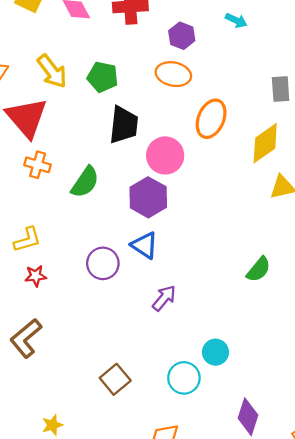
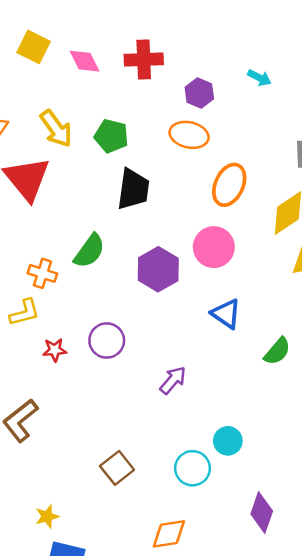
pink circle: (165, 155) -> (214, 247), moved
orange cross: (38, 165) -> (42, 273), moved
blue triangle: (145, 245) -> (226, 314), moved
red star: (36, 276) -> (55, 350), moved

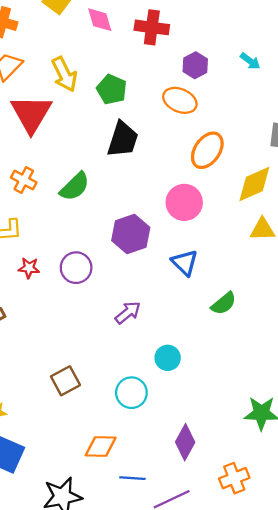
purple hexagon: (158, 269) -> (131, 234), moved
orange cross: (42, 273) -> (24, 180), moved
cyan circle: (228, 441) -> (168, 358), moved

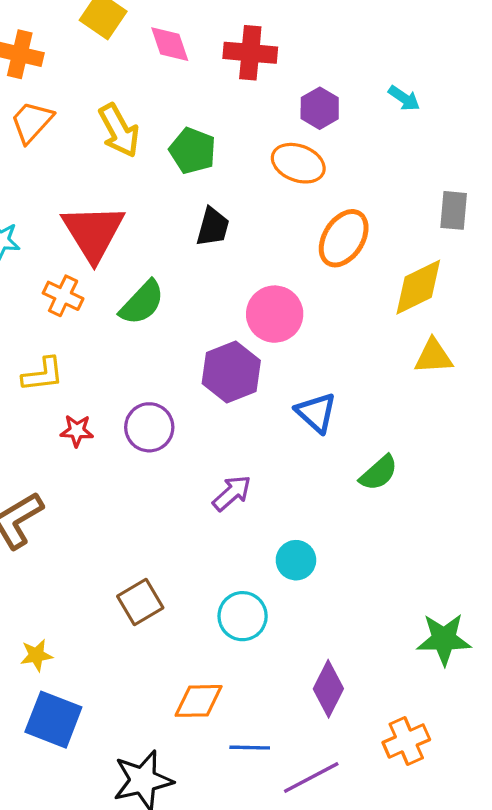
red triangle: (31, 114) -> (93, 233), moved
black trapezoid: (123, 139) -> (213, 227), size x0.7
pink circle: (184, 202) -> (275, 314), moved

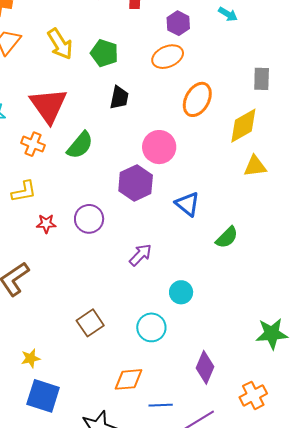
orange ellipse: (298, 163) -> (168, 57), turned -40

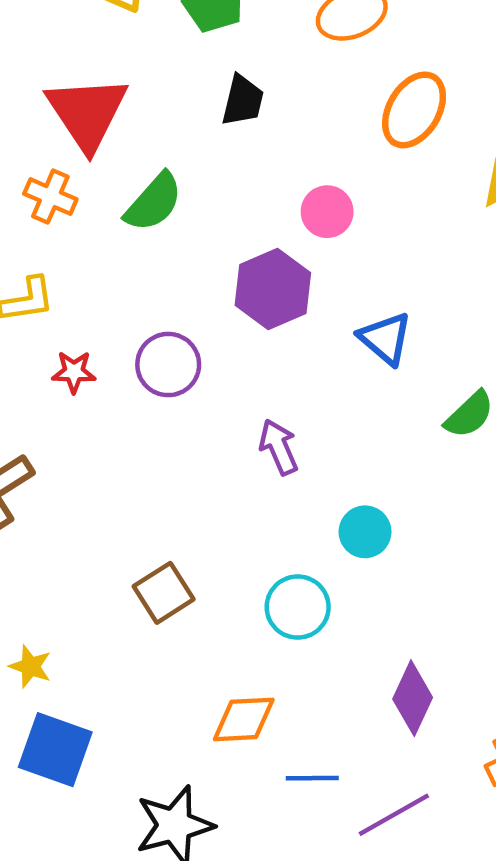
pink circle: (159, 147) -> (327, 212), size x0.7
purple arrow: (141, 255) -> (279, 447), turned -70
yellow star: (31, 358) -> (30, 666), turned 30

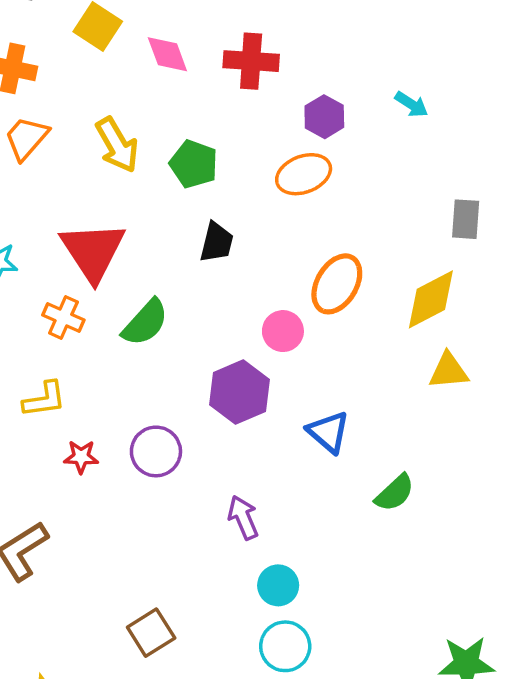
orange ellipse: (414, 110) -> (337, 284), moved
cyan circle: (365, 532) -> (278, 585), moved
cyan circle: (298, 607) -> (285, 646), moved

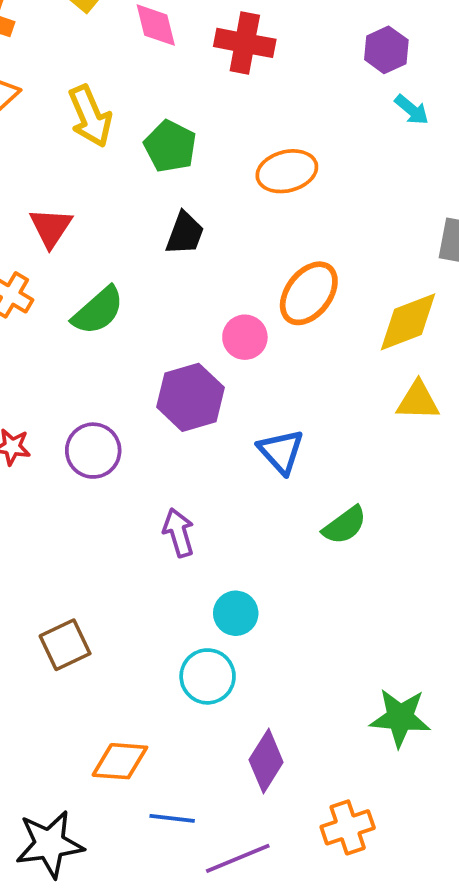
purple hexagon: (324, 117) -> (386, 50), moved
red triangle: (93, 251) -> (51, 227), size x0.6
cyan circle: (278, 585) -> (236, 613), moved

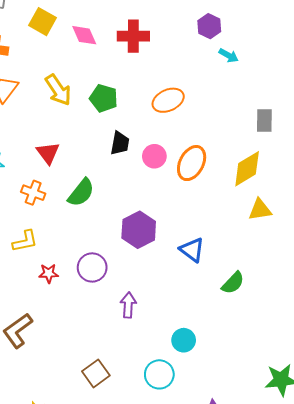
pink circle: (245, 337) -> (154, 156), moved
purple arrow: (179, 533) -> (128, 305), moved, turned 30
cyan circle: (208, 676) -> (159, 374), moved

